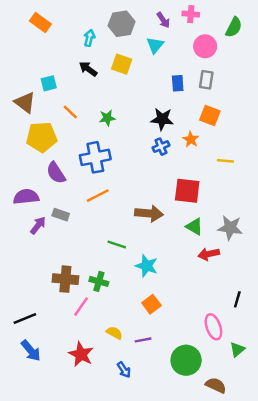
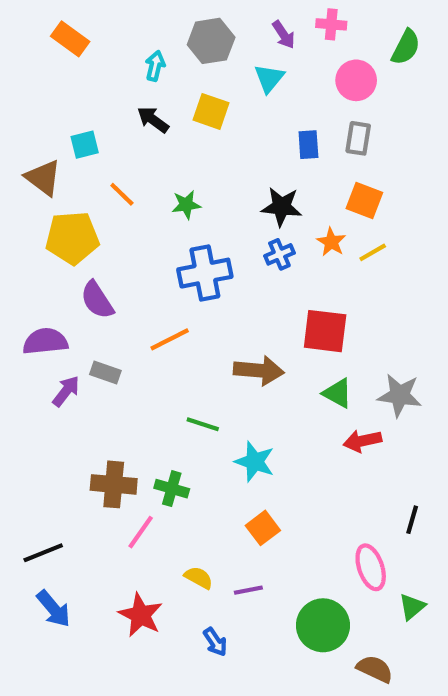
blue cross: (95, 157) -> (205, 273), moved
yellow line: (225, 161) -> (373, 252), moved, turned -35

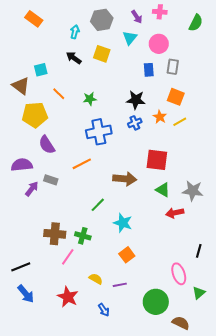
pink circle: (356, 80) -> (159, 44), moved
green line: (203, 424) -> (98, 205), turned -63

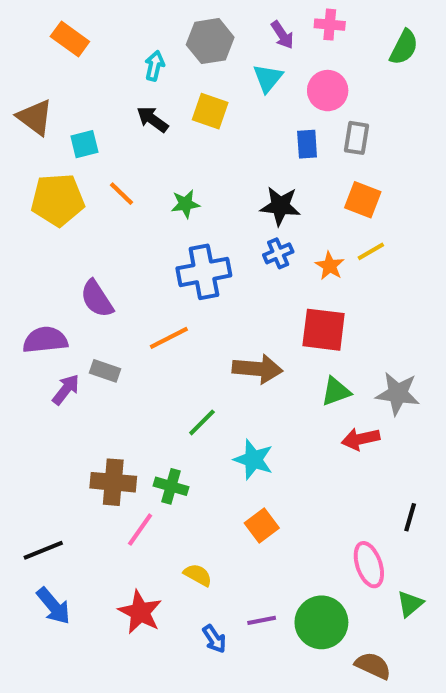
brown triangle: (21, 86) -> (35, 117), moved
yellow pentagon: (35, 115) -> (58, 200), moved
orange star: (160, 117) -> (330, 266), moved
green triangle: (163, 190) -> (336, 392), turned -49
purple line: (120, 285) -> (262, 620), moved

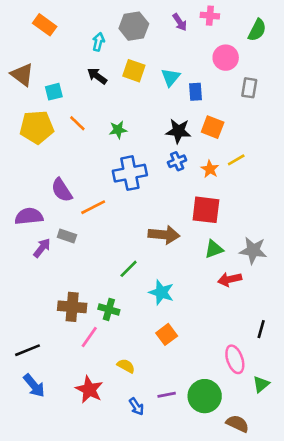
cyan triangle: (268, 78) -> (171, 77), moved
pink circle: (328, 91) -> (226, 58), moved
gray rectangle: (356, 138) -> (249, 88), moved
orange square: (363, 200) -> (213, 127), moved
orange line: (169, 338) -> (93, 207), moved

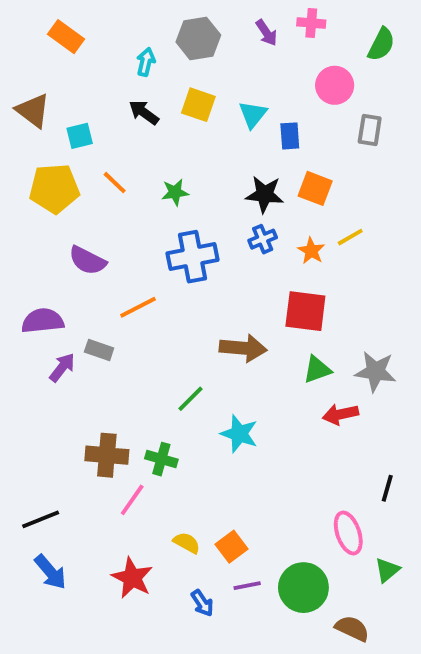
purple semicircle: (62, 190) -> (87, 260), moved, turned -30
orange square: (167, 334) -> (231, 547), moved

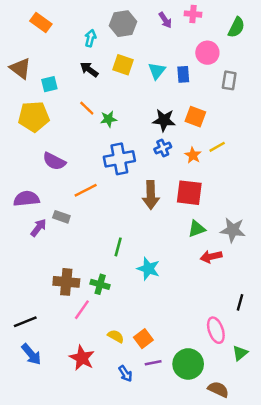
blue rectangle: (290, 136) -> (183, 74), moved
orange line: (115, 183) -> (87, 108), moved
brown arrow: (243, 348) -> (151, 195), moved, turned 84
green line: (191, 399) -> (118, 247), turned -30

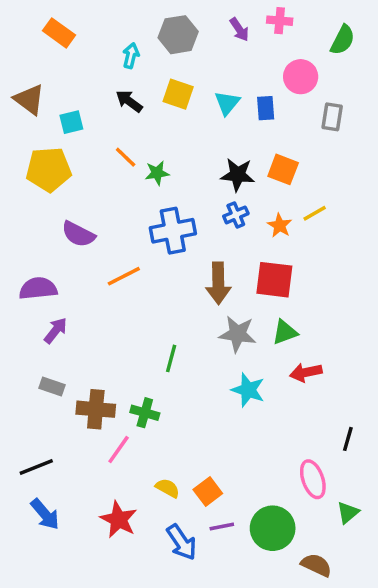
gray rectangle: (61, 217) -> (52, 386), moved
gray star: (233, 230) -> (238, 334), moved
cyan star: (148, 269) -> (248, 390), moved
blue arrow: (125, 374) -> (182, 542), size x1.5

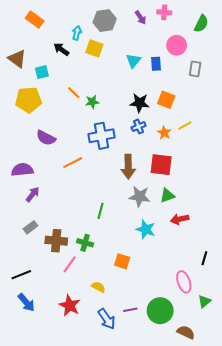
yellow square: (178, 94) -> (94, 48), moved
black arrow: (129, 101) -> (61, 49), moved
gray rectangle: (52, 386) -> (31, 227), turned -56
orange square: (208, 491) -> (122, 261), moved, turned -35

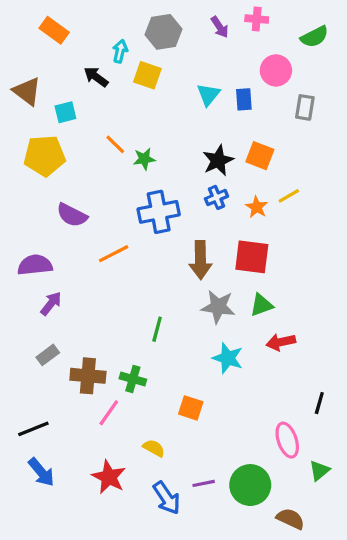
green semicircle: (201, 24) -> (315, 37), turned 36
black star: (140, 103) -> (218, 160), turned -30

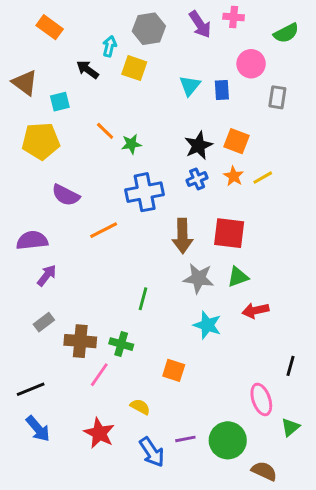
purple arrow: (220, 27) -> (200, 24), size x1.4
orange star: (257, 207) -> (234, 176), moved

